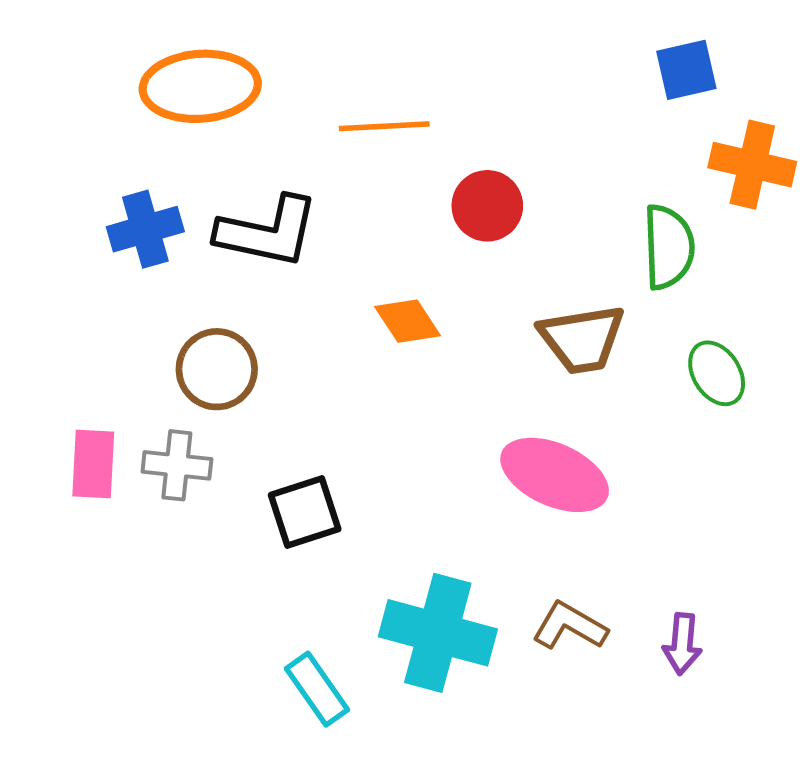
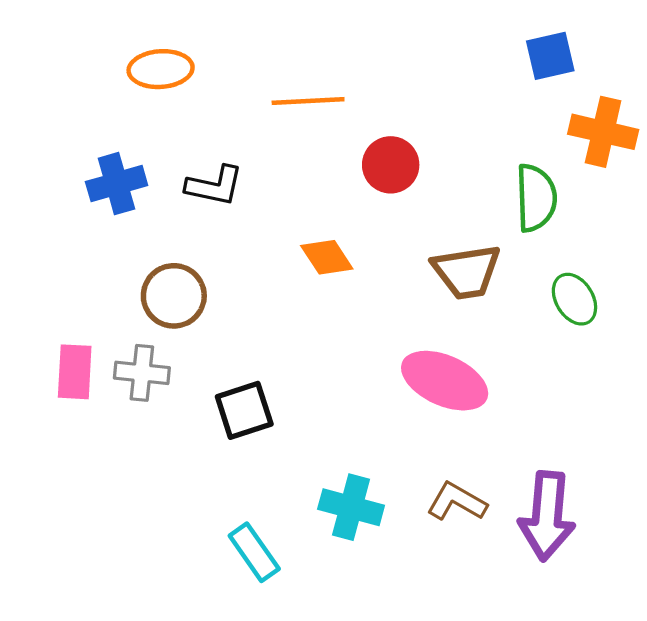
orange ellipse: (200, 86) -> (161, 69), size x0.7
black L-shape: (268, 232) -> (215, 186), size x0.7
cyan cross: (438, 633) -> (351, 507), size x0.7
purple arrow: (682, 644) -> (547, 516), size x1.8

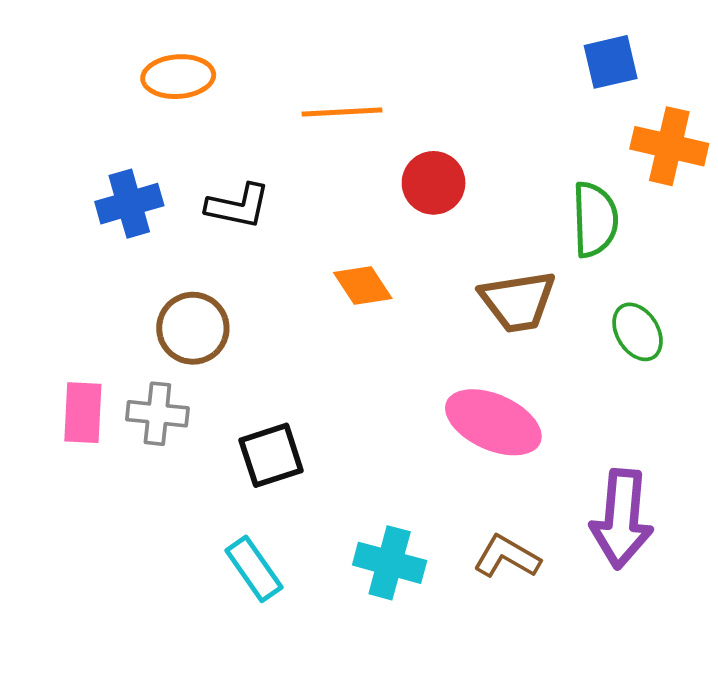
purple arrow: (547, 516) -> (622, 519), moved
cyan rectangle: (254, 552) -> (254, 569), moved

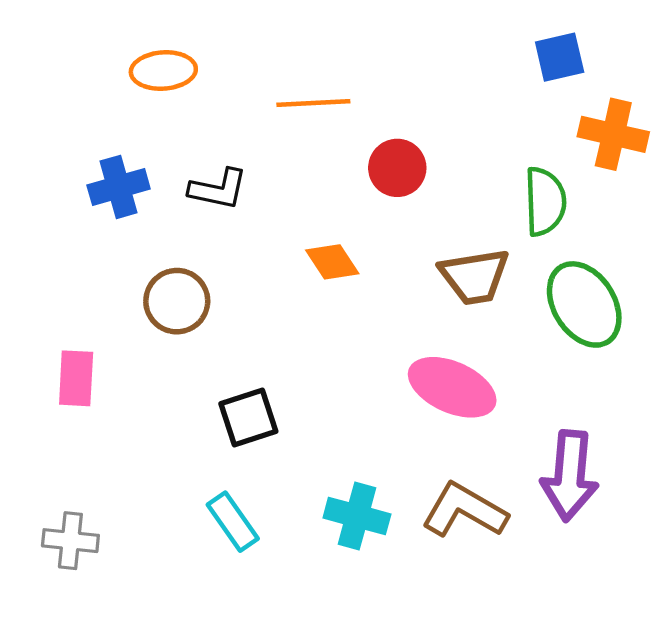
green ellipse: (638, 332) -> (584, 304), size x1.6
gray cross: (157, 414) -> (70, 541), moved
brown L-shape: (507, 557) -> (464, 510), size x1.4

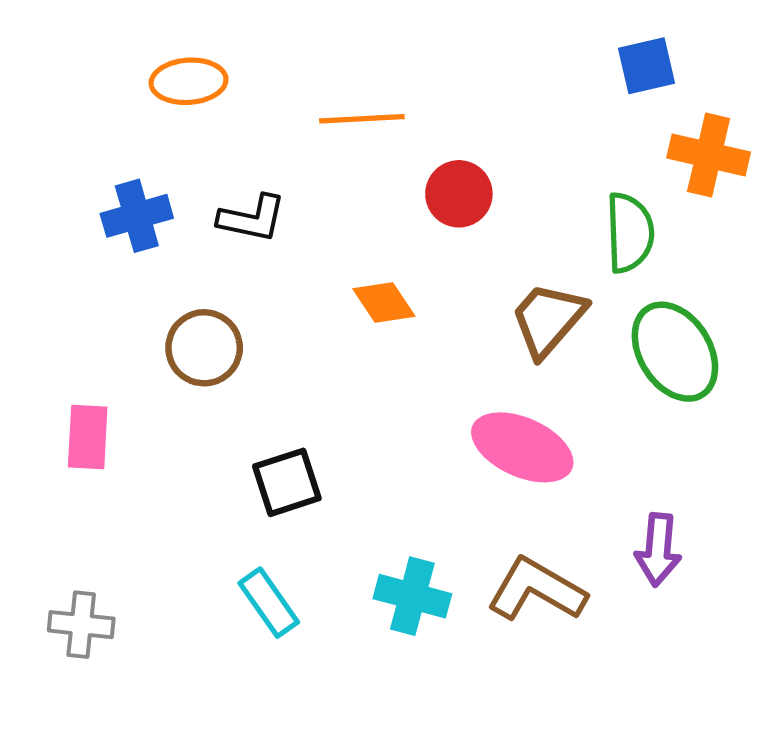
brown trapezoid: (475, 276) -> (548, 319), turned 140
purple arrow: (570, 476) -> (658, 550), size x0.7

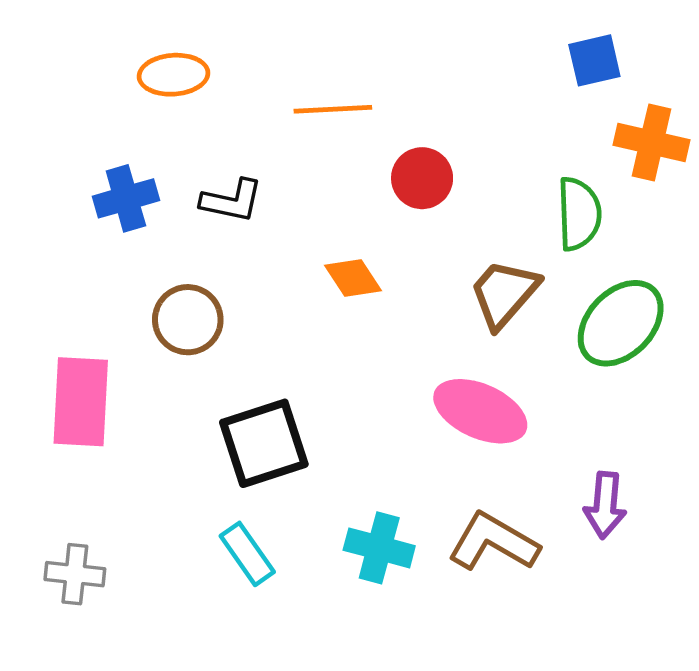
green ellipse: (675, 352) -> (621, 323), turned 76
pink rectangle: (88, 437) -> (81, 402), size x1.5
black square: (287, 482) -> (264, 443), size x1.4

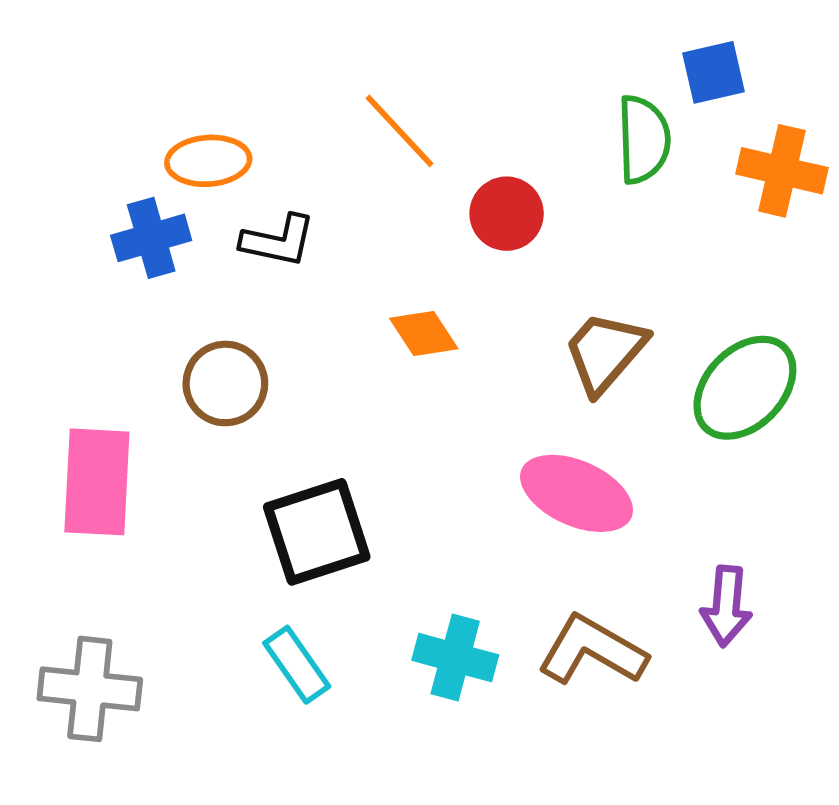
orange ellipse: (174, 75) -> (208, 161), moved
orange line: (333, 109) -> (400, 131), turned 50
green semicircle: (579, 214) -> (644, 139), moved
gray cross: (75, 574) -> (90, 689), size x1.4

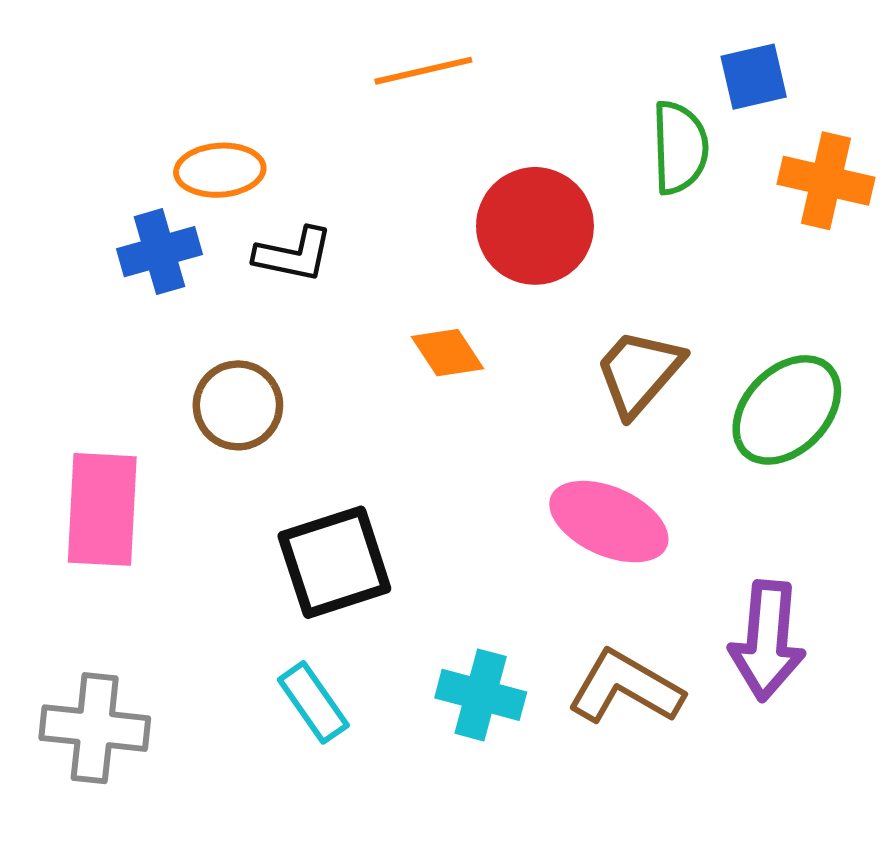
orange line: (400, 131) -> (423, 71), moved, turned -60
red circle: (507, 214) -> (535, 226), size x1.5
purple arrow: (726, 606) -> (767, 641), size x1.4

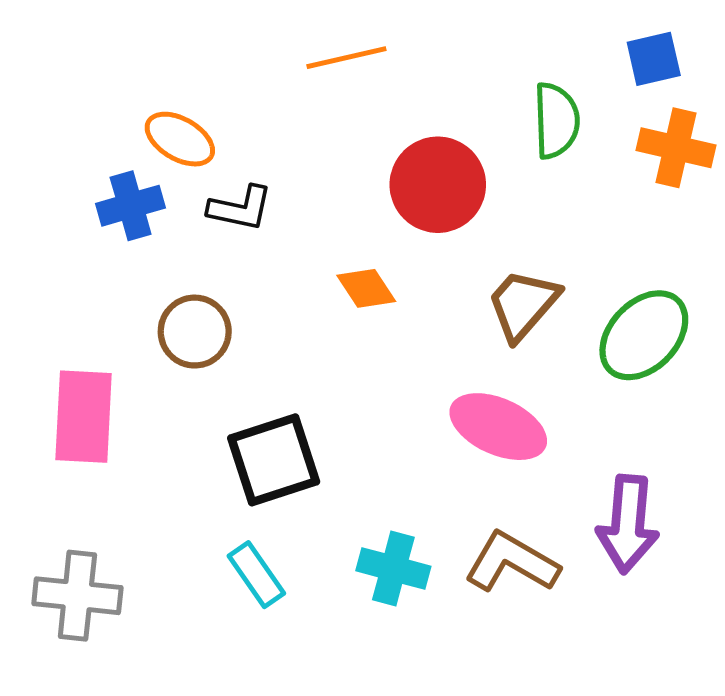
blue square: (754, 77) -> (654, 59), moved
orange ellipse: (220, 170) -> (180, 139), turned 34

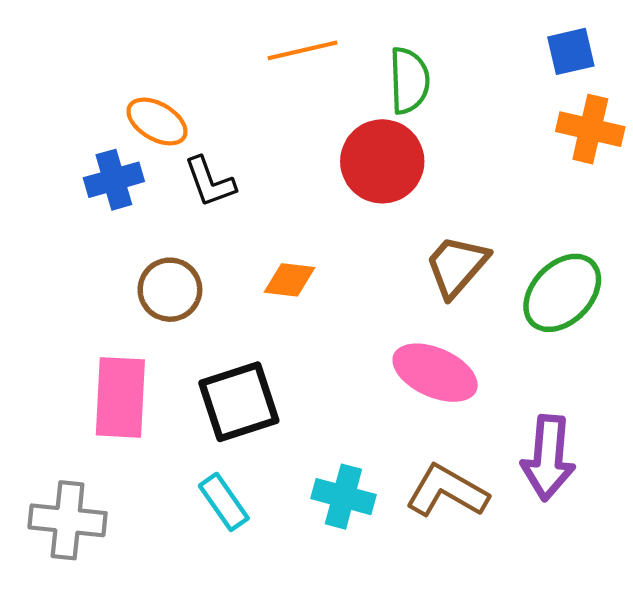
green semicircle: (556, 121) -> (409, 81), moved
black L-shape: (240, 208) -> (210, 182), turned 58
orange diamond: (366, 288) -> (290, 280), moved, turned -50
pink rectangle: (84, 417) -> (120, 397), moved

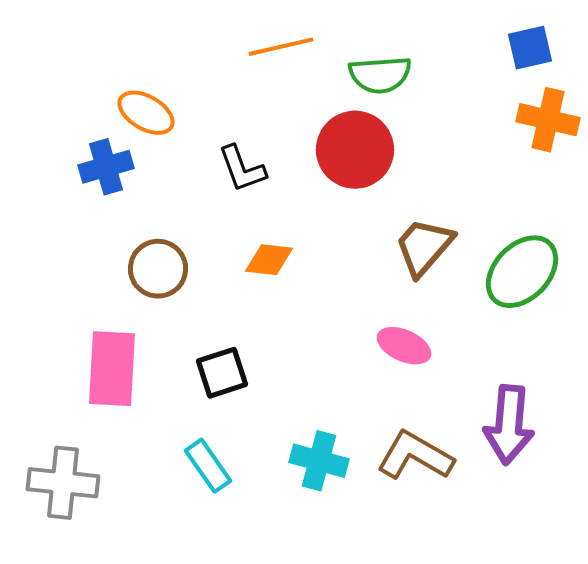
green semicircle: (409, 81) -> (380, 75), turned 88
black L-shape: (210, 182) -> (242, 169), moved
pink ellipse: (435, 373) -> (404, 346), size x0.7
black square: (239, 402) -> (222, 373), size x0.7

